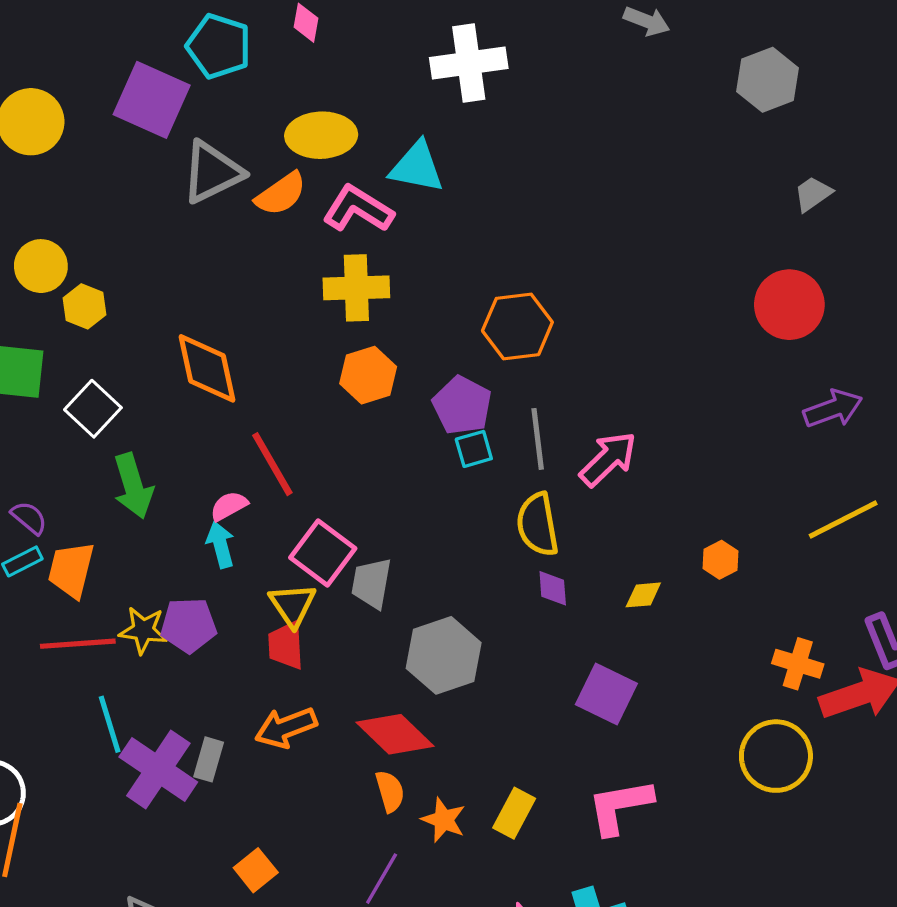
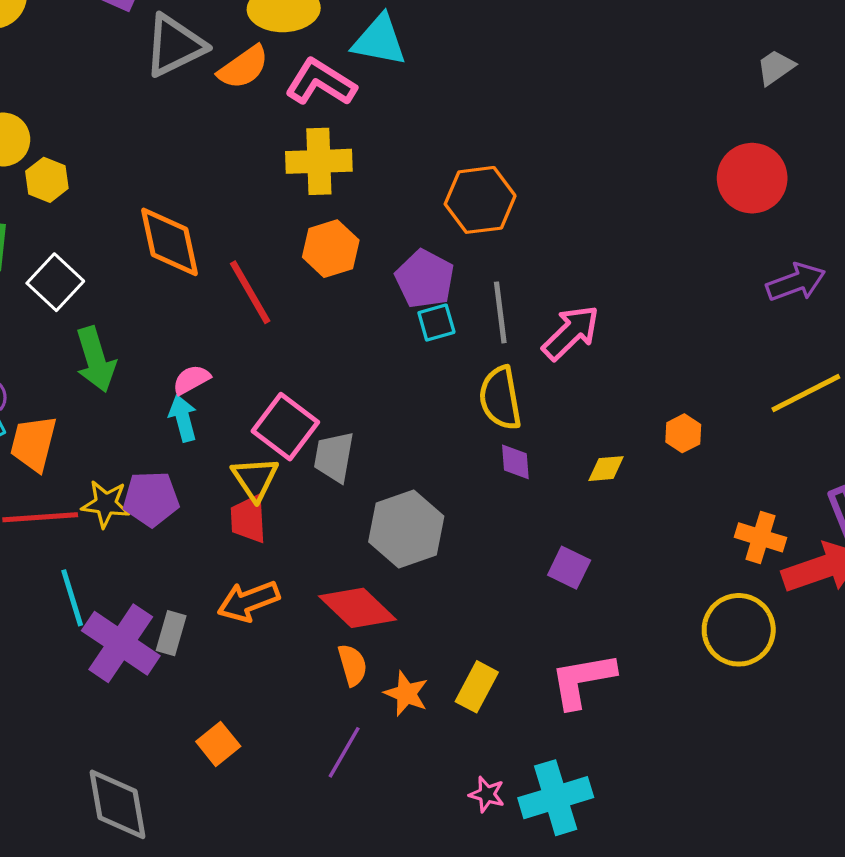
red line: (272, 464) -> (250, 292), moved
purple square: (606, 694) -> (569, 568), size x0.7

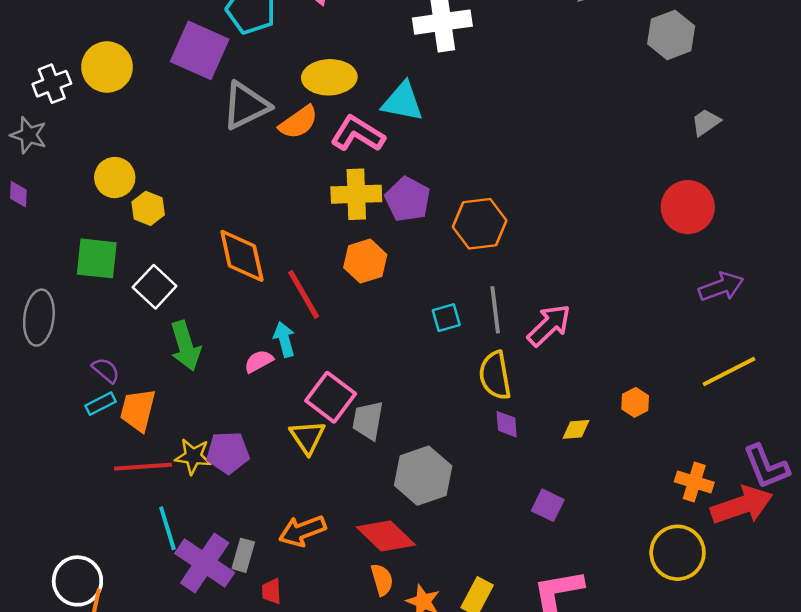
purple pentagon: (425, 279) -> (408, 199), moved
cyan arrow: (183, 418) -> (284, 339), moved
red trapezoid: (248, 519) -> (271, 591), moved, size x0.7

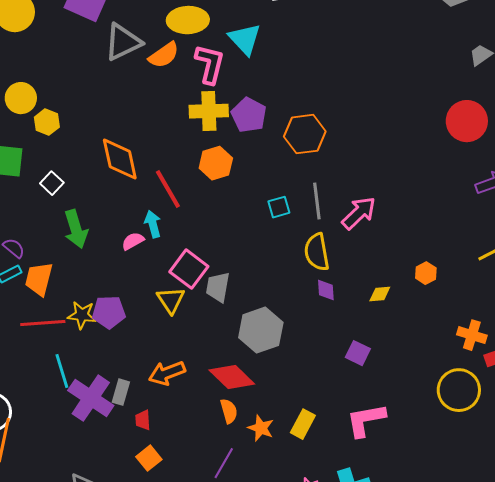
cyan triangle: (403, 102) -> (245, 39), turned 36
pink L-shape: (358, 134) -> (210, 64), turned 72
white square: (155, 287) -> (52, 183), size x0.7

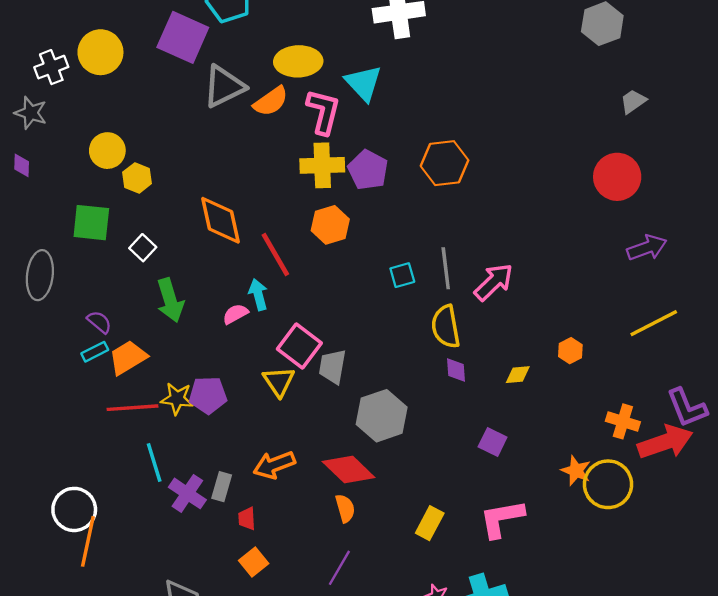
orange hexagon: (305, 134) -> (445, 163), moved
orange trapezoid: (39, 279) -> (128, 357), turned 45
purple cross: (91, 398) -> (187, 493), size x0.7
orange star: (261, 428) -> (576, 471), moved

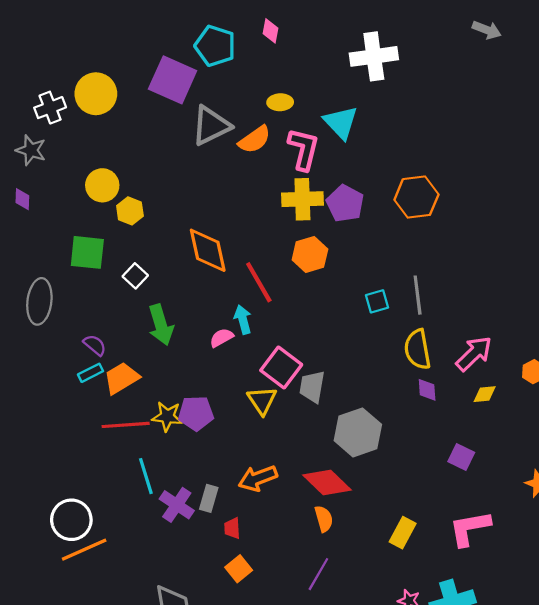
yellow ellipse: (298, 61) -> (280, 102), size x0.6
pink arrow: (494, 282) -> (474, 354), moved
orange line: (88, 541) -> (84, 550), turned 54

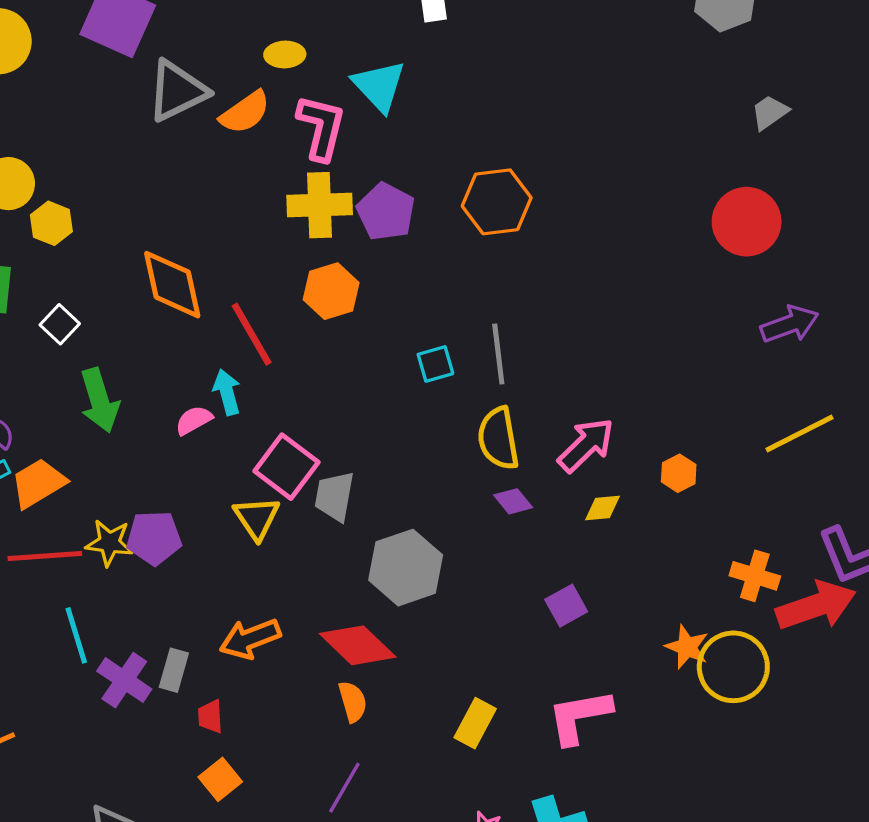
purple diamond: (427, 390) -> (513, 501), turned -35
purple square: (461, 457) -> (566, 606), turned 35

